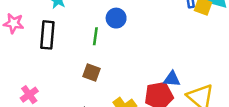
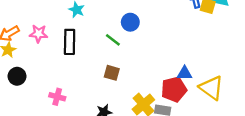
green line: (95, 36) -> (113, 40), turned -56
pink cross: (29, 95) -> (57, 97), turned -35

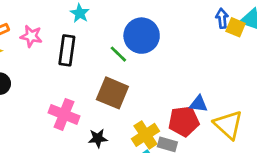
blue circle: (130, 22) -> (142, 36), size x1.6
brown square: (112, 73) -> (112, 93), size x1.6
pink cross: (57, 97) -> (64, 114), moved, size x1.5

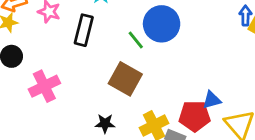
blue triangle: (199, 104) -> (212, 100), turned -30
pink cross: (64, 114) -> (44, 86), moved, turned 36

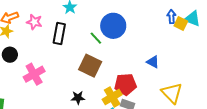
blue triangle: (212, 100) -> (153, 62), moved, turned 48
red pentagon: (195, 116) -> (125, 84), moved

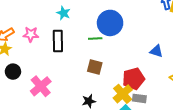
green line: (96, 38) -> (95, 39), turned -40
brown square: (90, 66) -> (95, 67), size x0.7

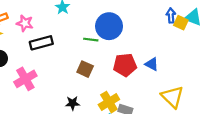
black rectangle: (58, 41) -> (41, 43), moved, turned 65
red pentagon: (133, 79) -> (125, 65), moved

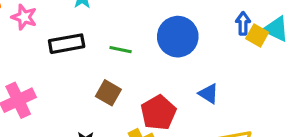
blue circle: (109, 26) -> (178, 37), moved
black rectangle: (41, 43) -> (67, 44), moved
red pentagon: (125, 65) -> (158, 113), moved, turned -30

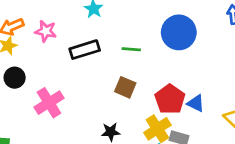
blue triangle: (209, 94) -> (196, 103), moved

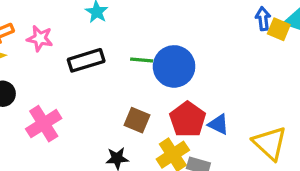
blue circle: (179, 32) -> (174, 66), moved
brown square: (125, 87) -> (137, 120), moved

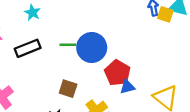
red pentagon: (188, 119) -> (117, 73), moved
blue triangle: (218, 124) -> (127, 87), turned -35

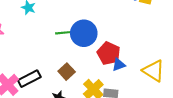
black rectangle: (28, 48) -> (29, 79), moved
brown square: (68, 89) -> (67, 72), turned 35

